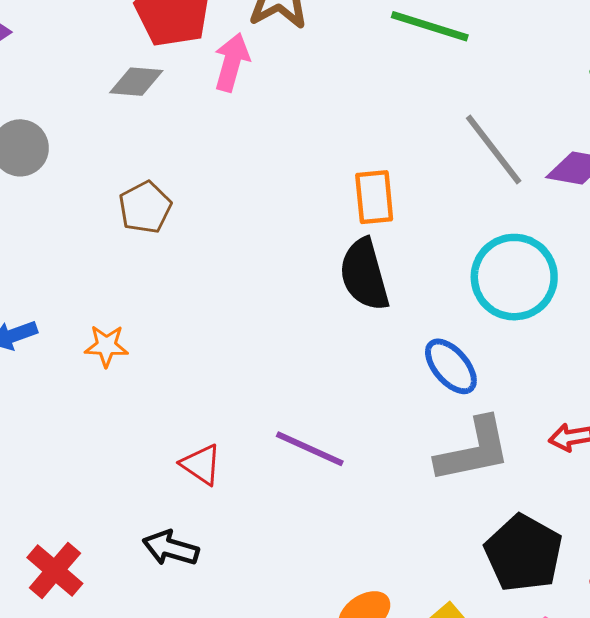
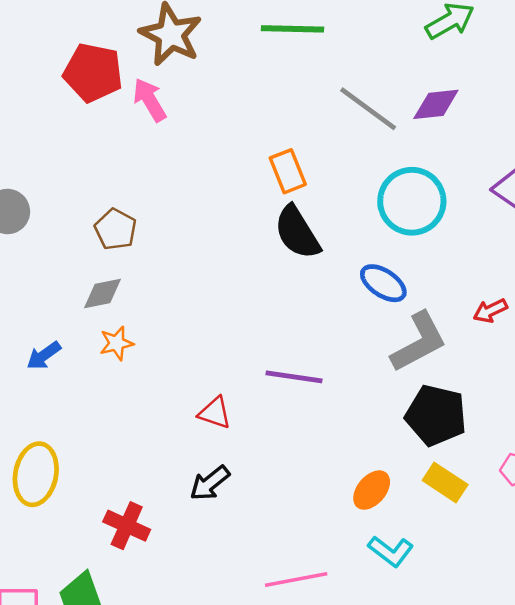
pink arrow: (232, 62) -> (150, 100), turned -30
gray diamond: (136, 82) -> (103, 293), moved
black arrow: (171, 548) -> (210, 483), turned -39
black pentagon: (524, 553) -> (436, 415), moved

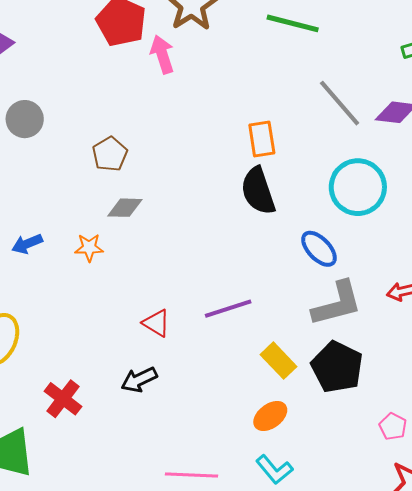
gray diamond: (103, 293) -> (125, 208), moved
purple line: (294, 377) -> (228, 309), turned -39
yellow rectangle: (445, 483) -> (278, 361), moved

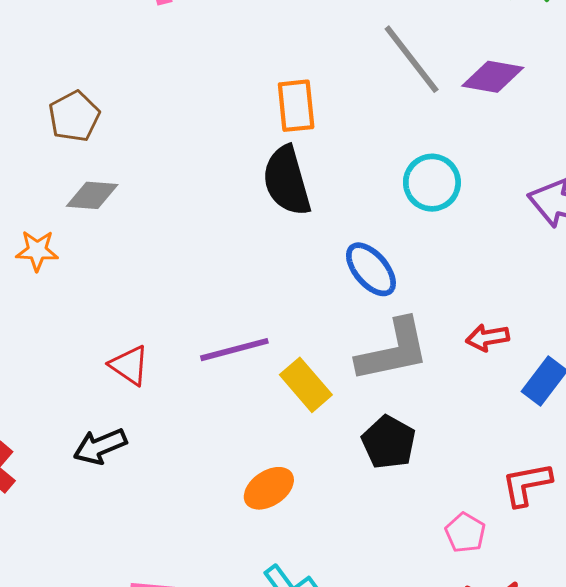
cyan circle: (358, 187) -> (432, 183), size x0.7
yellow rectangle: (278, 361) -> (306, 385), moved
black pentagon: (337, 367) -> (389, 442), size x0.7
orange ellipse: (270, 416) -> (269, 488), moved

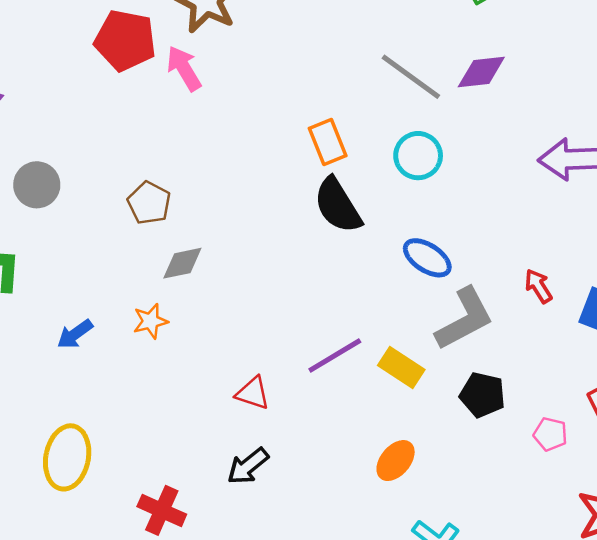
cyan circle: (432, 183) -> (418, 156), moved
red arrow: (487, 338) -> (538, 286), turned 84
pink pentagon: (465, 533) -> (550, 434), moved

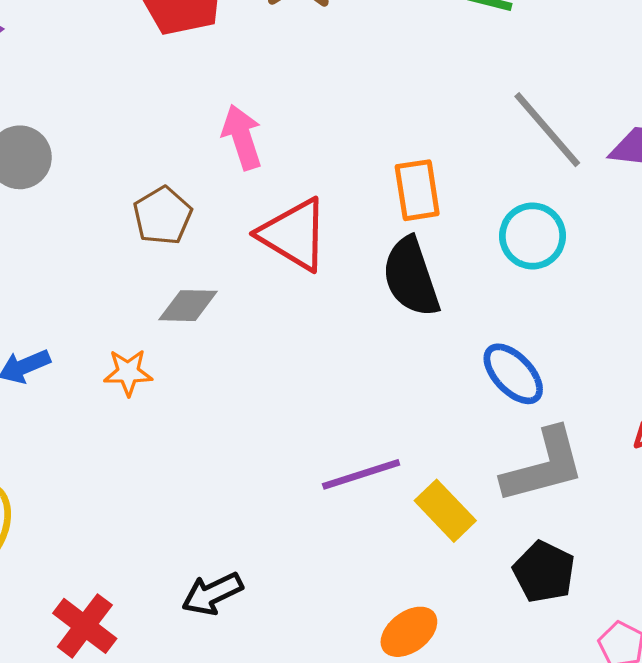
pink arrow: (184, 68) -> (242, 137), moved
red triangle: (253, 393) -> (294, 234), moved, size x1.6

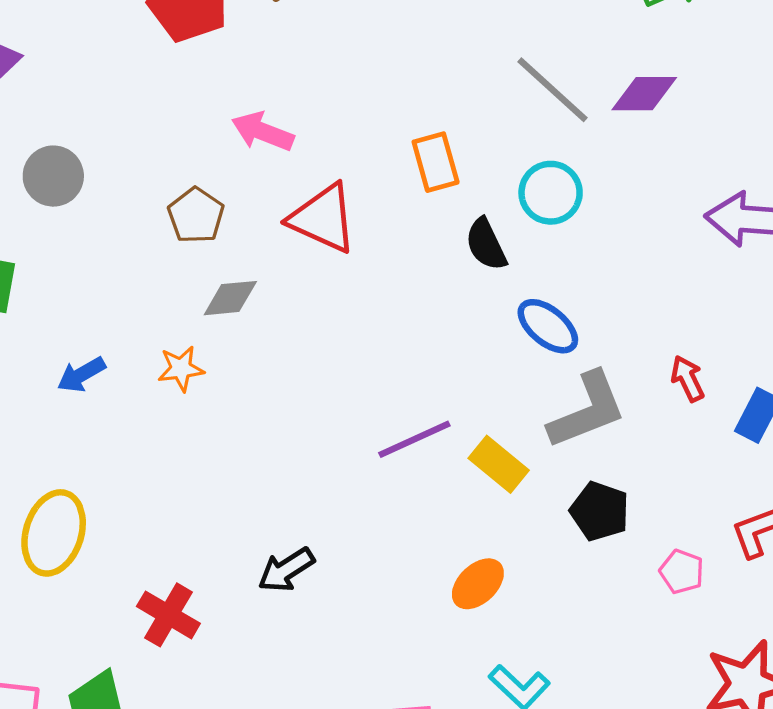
pink arrow: (242, 137) -> (263, 132), turned -44
black semicircle: (411, 277) -> (486, 244), moved, size x0.7

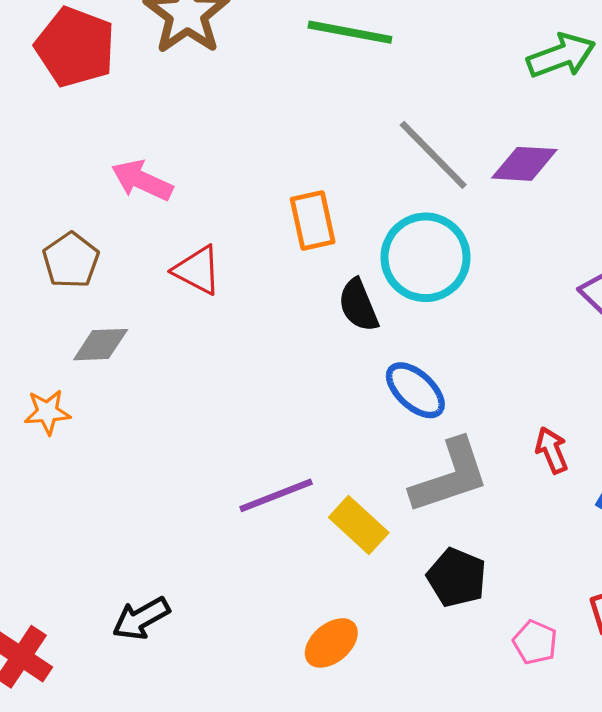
cyan circle: (551, 193) -> (426, 257), size x1.4
red triangle: (323, 218) -> (197, 270), size x0.7

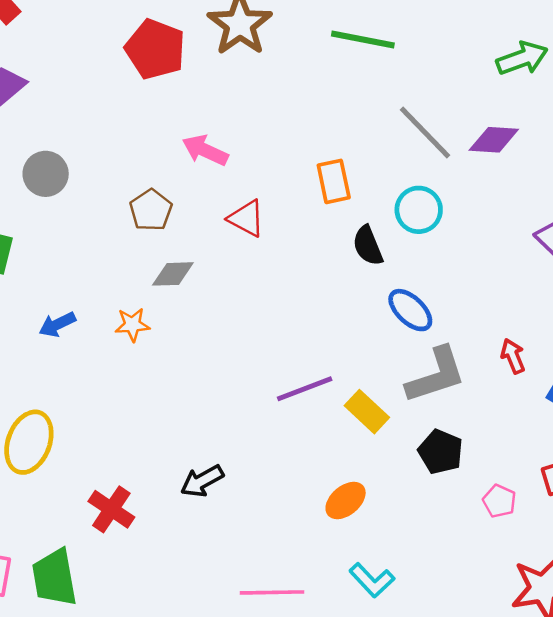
cyan circle: (426, 257) -> (419, 210), size x0.7

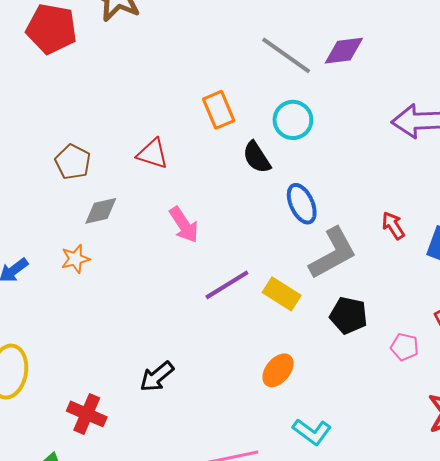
pink arrow: (205, 150) -> (184, 225), moved, turned -138
blue ellipse: (410, 310) -> (302, 204), turned 33

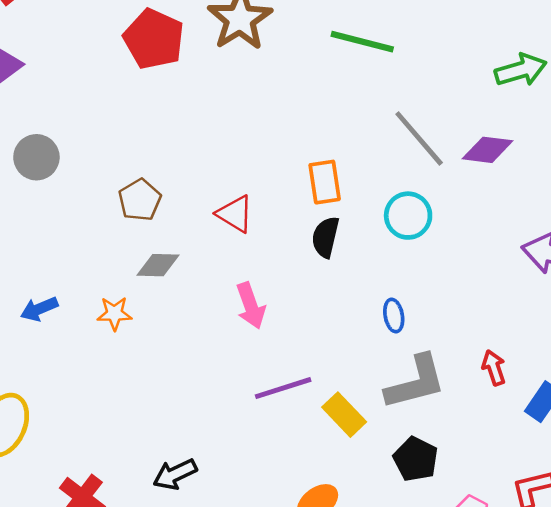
black semicircle: (257, 157) -> (325, 237), moved, turned 32
blue ellipse: (302, 204) -> (394, 316), size x0.7

